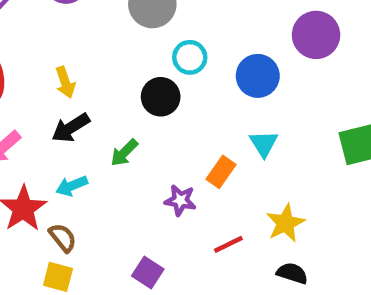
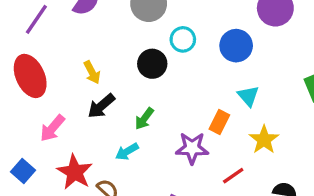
black circle: (161, 97) -> (152, 64), moved
cyan arrow: (72, 186) -> (127, 152), moved
purple star: (180, 200) -> (192, 148), size x1.4
yellow star: (285, 223) -> (264, 140), moved

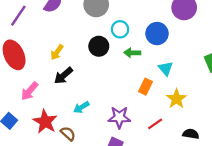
yellow arrow: (92, 72) -> (57, 52), turned 63
green arrow: (144, 119) -> (132, 53), moved, turned 56
purple star: (192, 148) -> (119, 117), moved

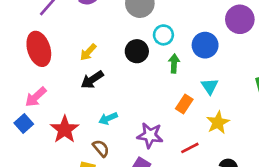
green arrow: (132, 53) -> (174, 63), turned 84
pink arrow: (30, 91) -> (36, 97), moved
brown semicircle: (68, 134) -> (101, 148), moved

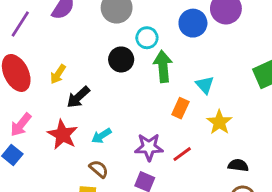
blue circle: (205, 45) -> (193, 23), moved
yellow arrow: (88, 52) -> (58, 74), moved
green arrow: (174, 63) -> (163, 66), size x1.5
red star: (65, 129) -> (63, 135), moved
red line: (190, 148) -> (182, 154), moved

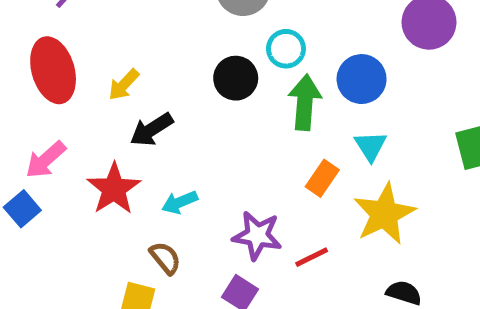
blue circle: (193, 23) -> (362, 79), moved
yellow star: (219, 122) -> (384, 214), size x1.4

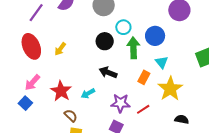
black arrow: (151, 130) -> (108, 72), moved, turned 60
brown semicircle: (165, 258) -> (71, 116), moved

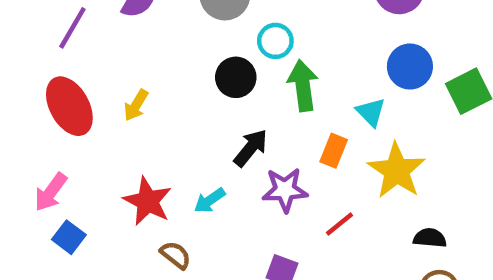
blue circle: (155, 36) -> (410, 67), moved
black arrow: (108, 72) -> (251, 148), turned 114
pink arrow: (32, 83) -> (51, 192), moved
purple star: (120, 103) -> (285, 190), moved

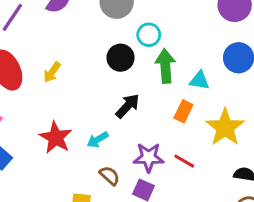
cyan triangle: (371, 112) -> (199, 81), moved, turned -40
purple star: (285, 190) -> (149, 157), moved
red line: (339, 224) -> (184, 161), turned 65
brown semicircle: (176, 255) -> (110, 176), moved

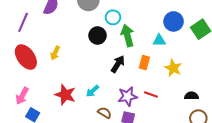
cyan triangle: (199, 81) -> (159, 40), moved
black arrow: (128, 106) -> (118, 64), moved
yellow star: (225, 127) -> (173, 68), size x0.7

